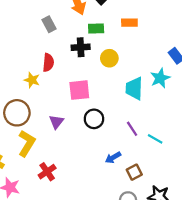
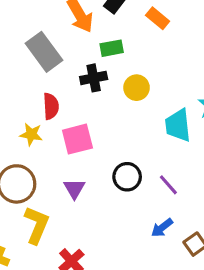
orange rectangle: (129, 23) -> (158, 18), moved, turned 49
gray rectangle: (49, 24) -> (44, 52), size x1.6
pink square: (79, 90) -> (77, 139), moved
purple line: (132, 129) -> (168, 185), moved

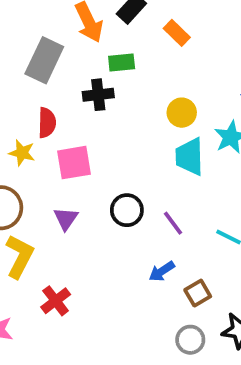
gray rectangle: (44, 52) -> (44, 60), turned 57
yellow circle: (137, 88) -> (182, 113), moved

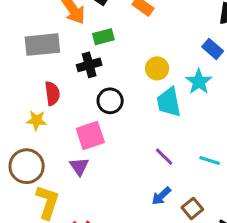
gray rectangle: (44, 60) -> (42, 45), turned 68
pink square: (74, 163) -> (90, 135), moved
black circle: (127, 210) -> (110, 101), moved

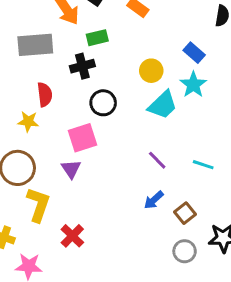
blue rectangle: (213, 49) -> (194, 53), moved
cyan trapezoid: (169, 102) -> (163, 105), turned -124

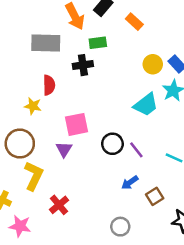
yellow circle: (151, 71) -> (153, 64), moved
black circle: (103, 103) -> (112, 144), moved
gray circle: (185, 251) -> (120, 227), moved

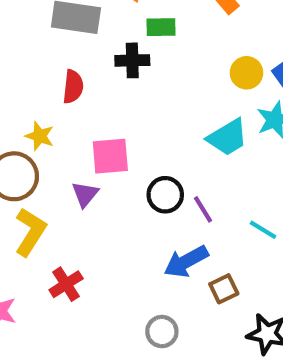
yellow star: (33, 106) -> (40, 136), moved
blue arrow: (130, 183) -> (186, 262), size x1.5

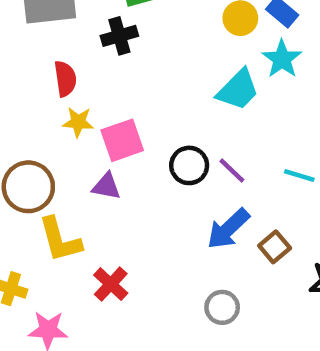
yellow star: (40, 136) -> (78, 122), moved
purple triangle: (85, 194) -> (106, 186), turned -44
yellow L-shape: (30, 232) -> (60, 240), turned 147

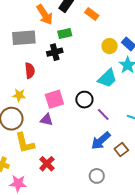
yellow star: (78, 122) -> (19, 95), moved
black circle: (189, 165) -> (84, 100), moved

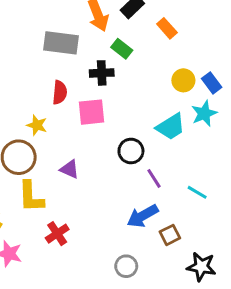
green rectangle: (65, 34) -> (122, 49), turned 40
pink square: (54, 99) -> (91, 112), moved

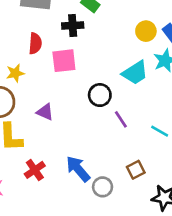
yellow star: (37, 125) -> (15, 73), turned -30
blue arrow: (143, 216) -> (78, 169), moved, turned 80
gray circle: (126, 266) -> (103, 187), moved

